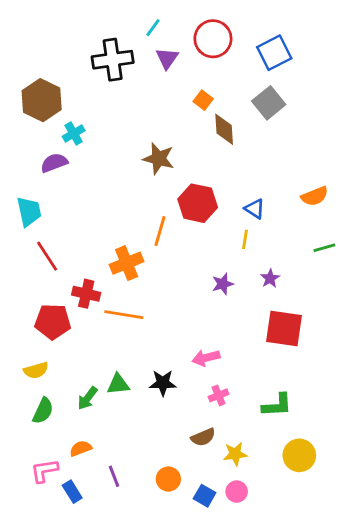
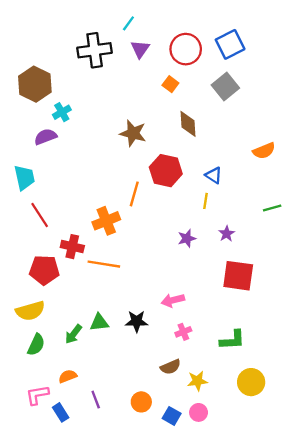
red circle: (213, 39) -> (186, 49), moved
brown diamond: (224, 129) -> (188, 124), moved
orange semicircle: (315, 196) -> (264, 151), moved
yellow semicircle: (36, 370) -> (30, 311), size x1.4

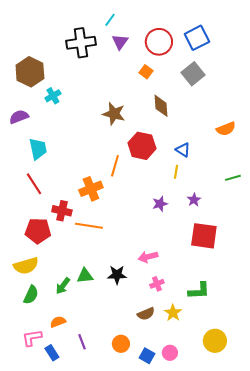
purple semicircle: (45, 137) -> (19, 117), moved
cyan trapezoid: (24, 178) -> (38, 149), moved
yellow star: (197, 381) -> (173, 313), moved, turned -30
yellow circle: (251, 382) -> (215, 341), moved

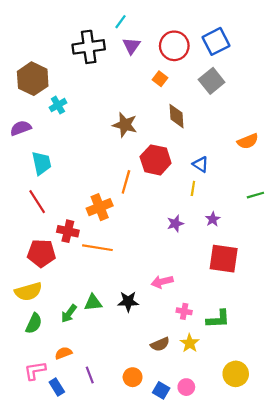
pink cross: (157, 284) -> (184, 311), moved, turned 32

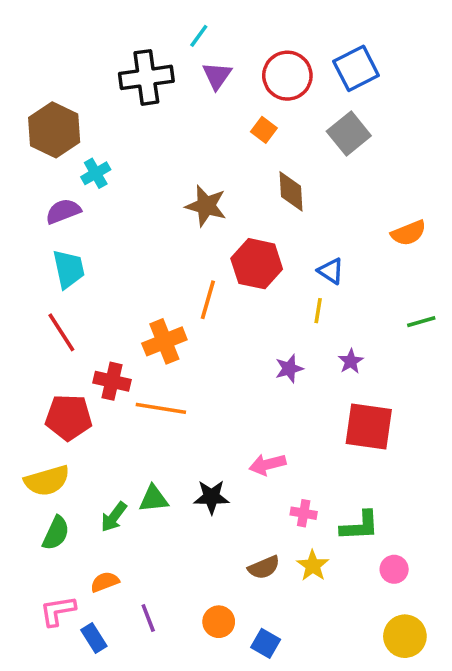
purple semicircle: (21, 128) -> (63, 211), moved
yellow circle: (236, 374) -> (405, 636), moved
pink circle: (186, 387) -> (394, 569), moved

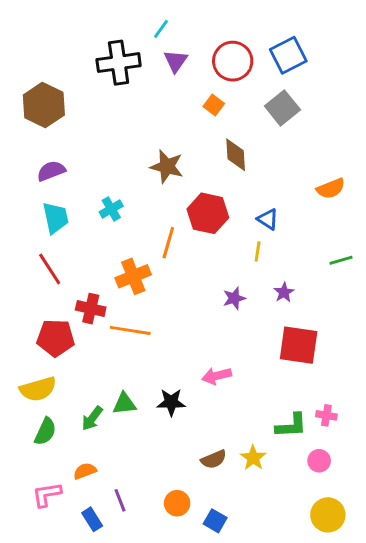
cyan cross: (96, 173) -> (111, 209), moved
pink cross: (304, 513) -> (326, 415), moved
blue rectangle: (94, 638) -> (92, 519), moved

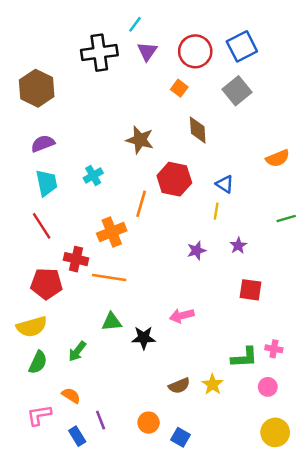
red square: (299, 345) -> (251, 290), size x0.7
green triangle: (124, 404) -> (112, 322), moved
orange semicircle: (85, 471) -> (71, 396), turned 54

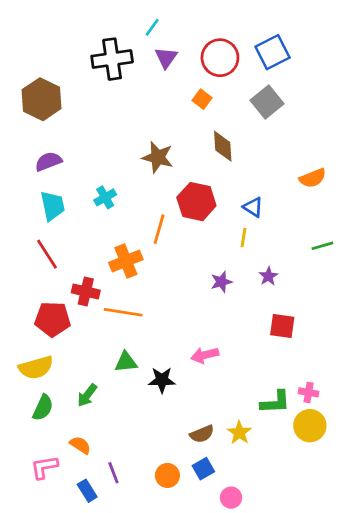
pink circle: (268, 387) -> (231, 498), moved
yellow circle: (275, 432) -> (310, 426), moved
blue square: (180, 437) -> (203, 469), moved, turned 30

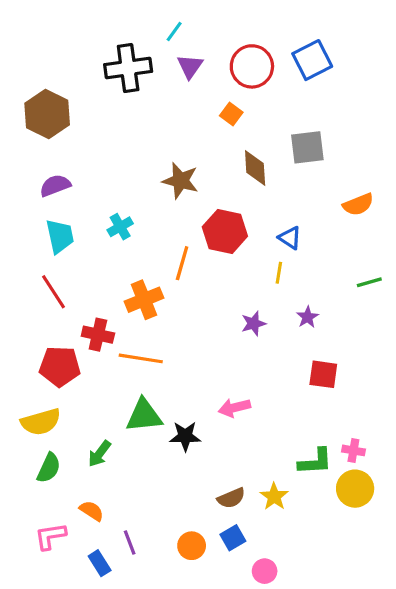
gray square: (267, 102) -> (307, 147), moved, turned 32
green triangle: (126, 362) -> (144, 416), size x1.4

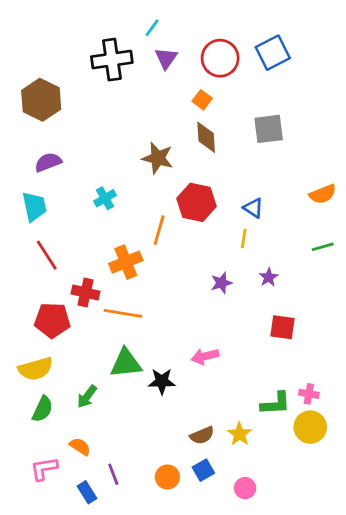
brown diamond: (255, 168) -> (206, 137), moved
orange semicircle: (358, 204) -> (323, 194), moved
cyan trapezoid: (60, 236) -> (34, 207), moved
pink circle: (265, 571) -> (245, 488), moved

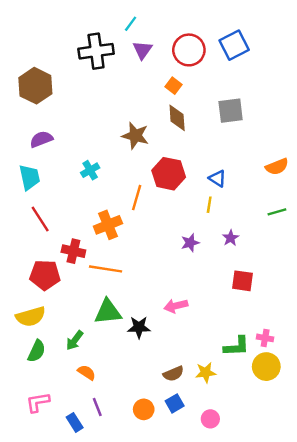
yellow star: (239, 434) -> (206, 372), turned 30
orange semicircle: (80, 446) -> (87, 372), moved

